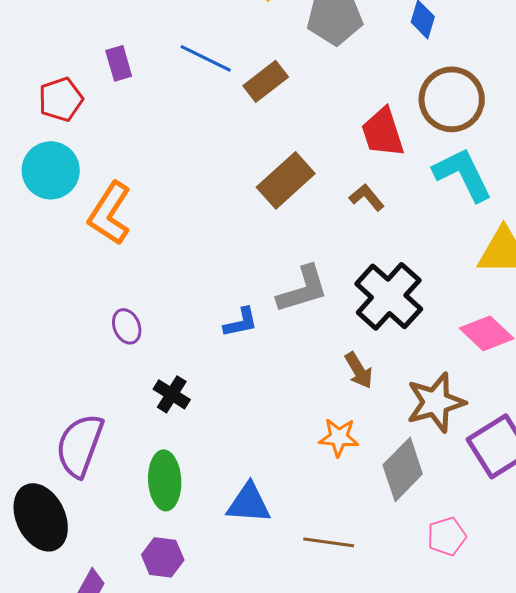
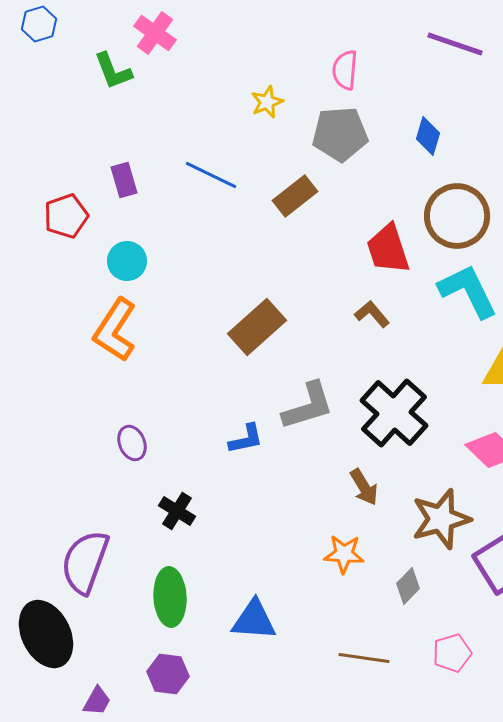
brown rectangle: (266, 81) -> (295, 196), moved
cyan circle: (51, 170) -> (127, 261), moved, size x0.7
brown rectangle: (286, 180) -> (257, 327), moved
gray diamond: (403, 469) -> (408, 586), size x0.6
brown line: (329, 542) -> (364, 658), moved

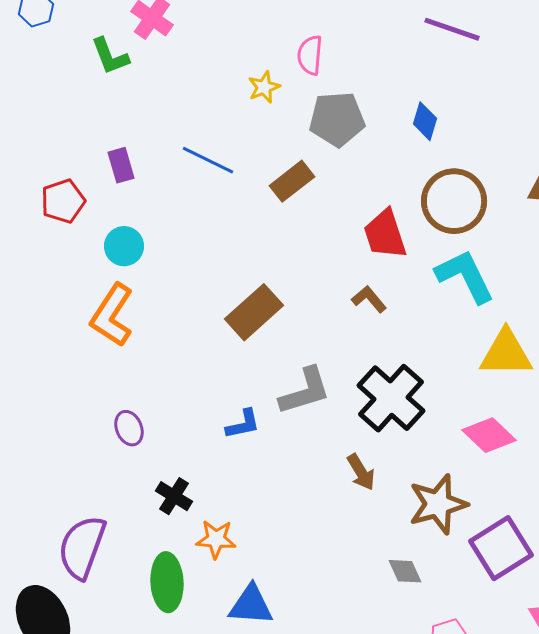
pink semicircle: (345, 70) -> (310, 55), moved
orange star: (344, 554) -> (216, 539), moved
gray diamond: (408, 586) -> (405, 571), turned -69

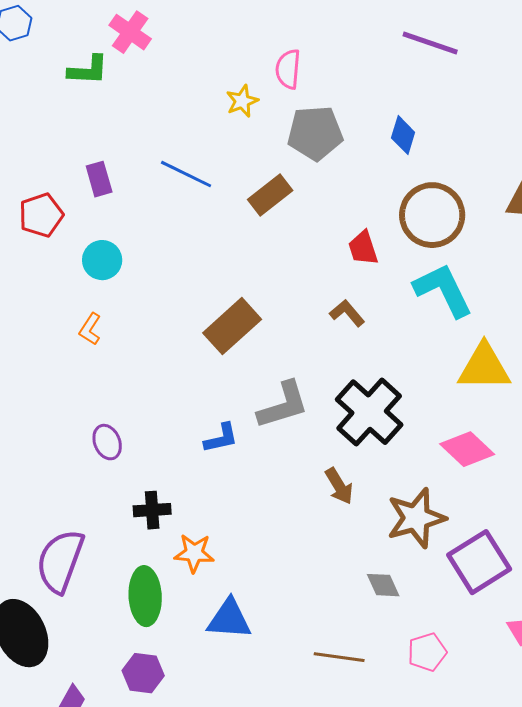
green L-shape: (110, 56) -> (88, 70), turned -66
red trapezoid: (385, 234) -> (363, 248), size x0.7
orange L-shape: (112, 315) -> (90, 329), size x0.5
black cross: (174, 496) -> (152, 510), turned -36

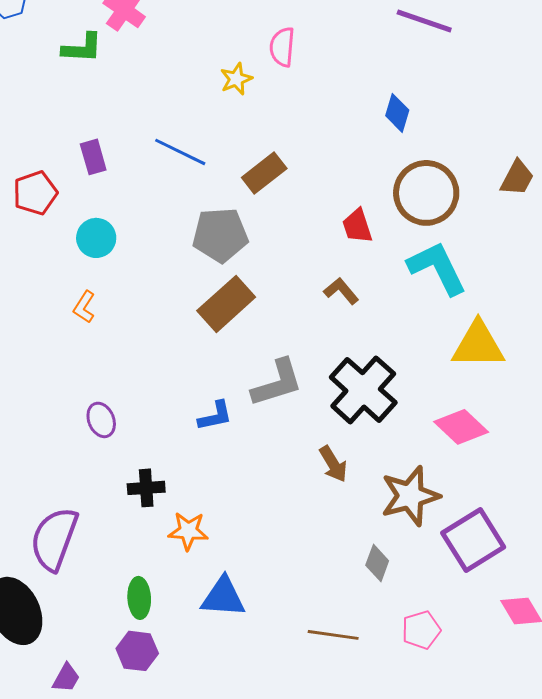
gray pentagon: (315, 133) -> (220, 235), moved
gray diamond: (383, 585) -> (377, 563), turned 45
green ellipse: (145, 596) -> (139, 598), moved, size x0.7

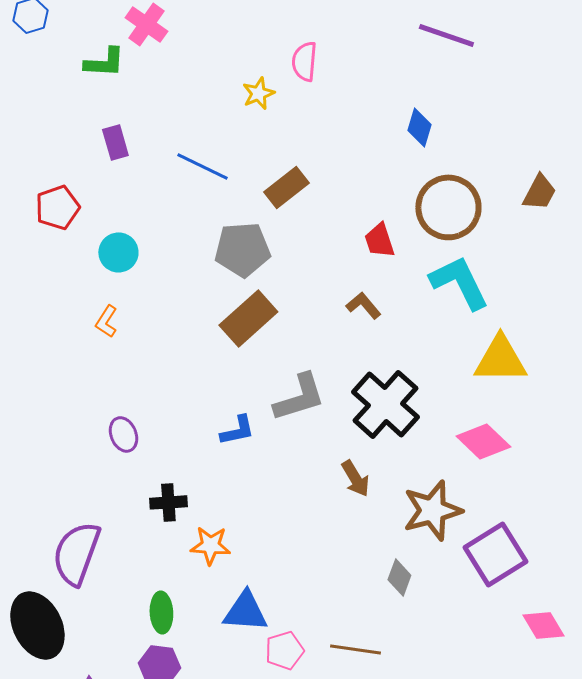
purple rectangle: (93, 157) -> (115, 142), moved
pink pentagon: (421, 630) -> (284, 650), moved

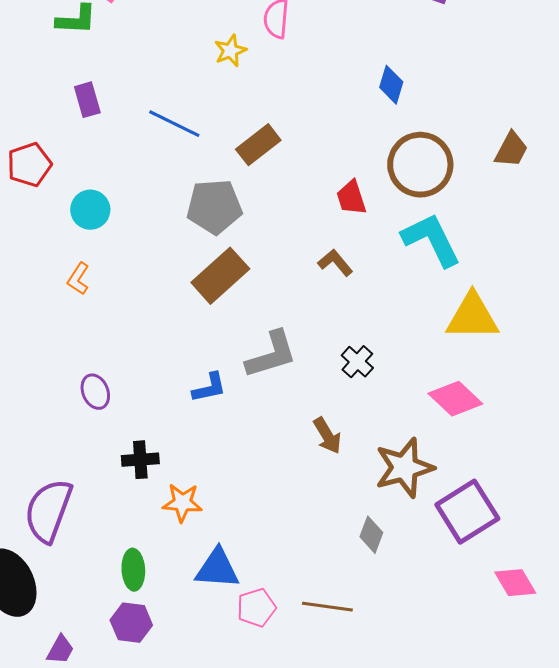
black cross: (385, 404) -> (357, 362), size x0.5

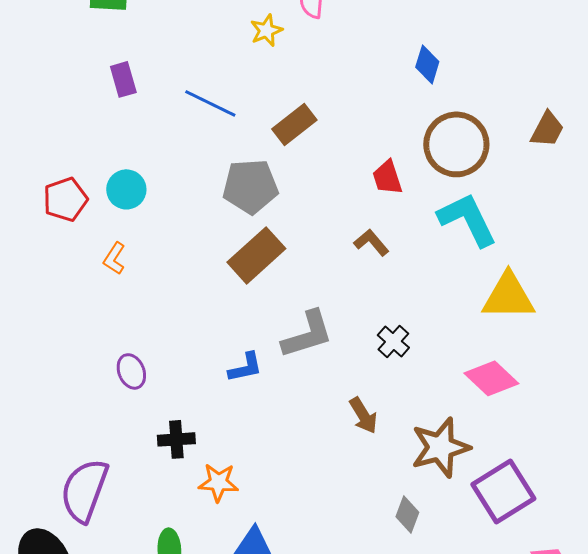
red pentagon: (29, 165) -> (65, 199), moved

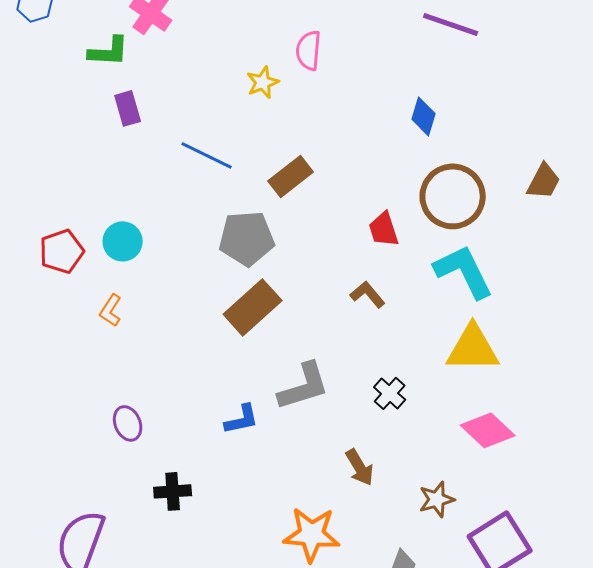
purple rectangle: (123, 79) -> (128, 108), moved
yellow triangle: (508, 296) -> (473, 348), moved
brown star: (440, 447) -> (437, 499), size x0.6
orange star: (218, 482) -> (312, 534), moved, size x1.4

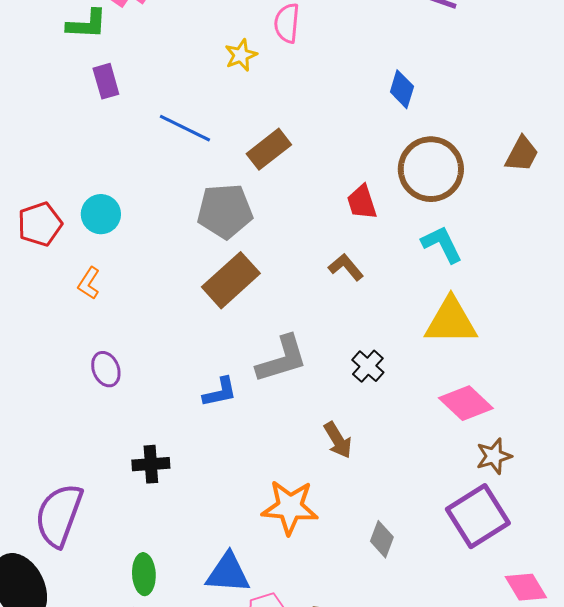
cyan L-shape: (464, 271) -> (442, 244), size x0.7
purple ellipse: (128, 423) -> (106, 369), moved
brown star: (437, 499) -> (494, 456), moved

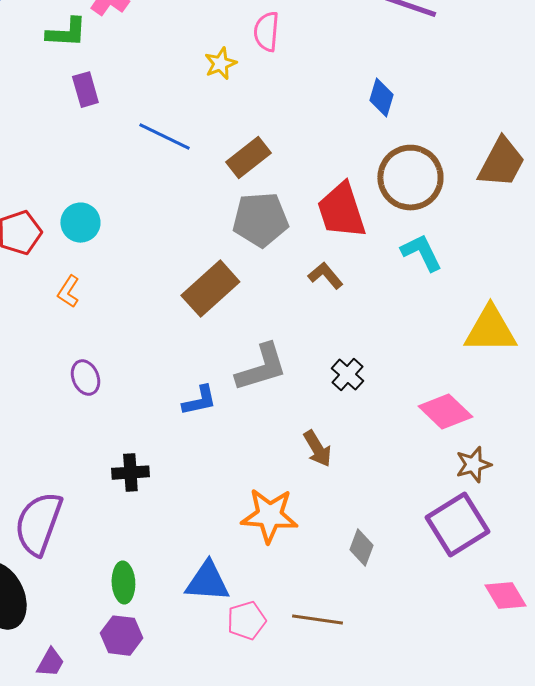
brown trapezoid: (522, 154) -> (501, 163), size x1.4
red trapezoid: (362, 202) -> (341, 211), size x1.6
gray pentagon: (225, 211) -> (260, 220), moved
yellow triangle: (451, 321) -> (490, 330), moved

